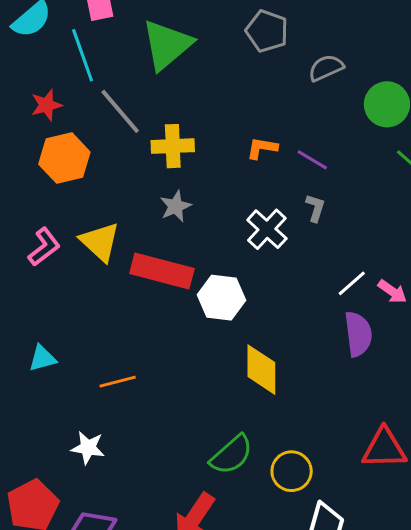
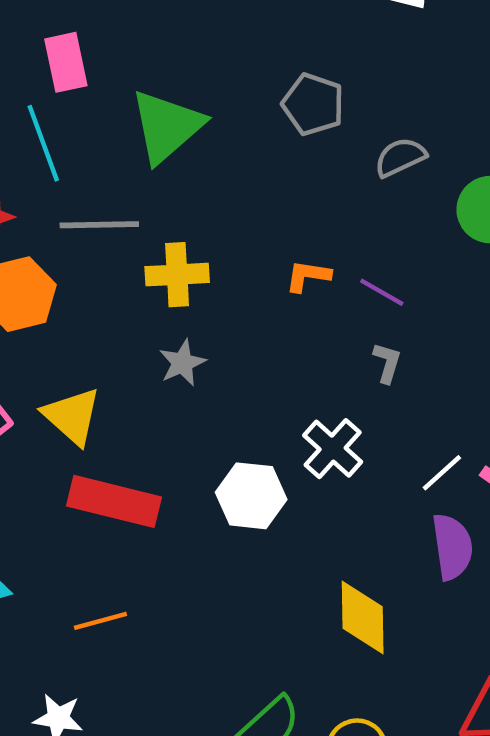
gray line: (120, 111) -> (99, 225), turned -50
white cross: (267, 229) -> (333, 449), moved
red rectangle: (162, 271) -> (114, 501), moved
yellow diamond: (261, 370) -> (363, 617), moved

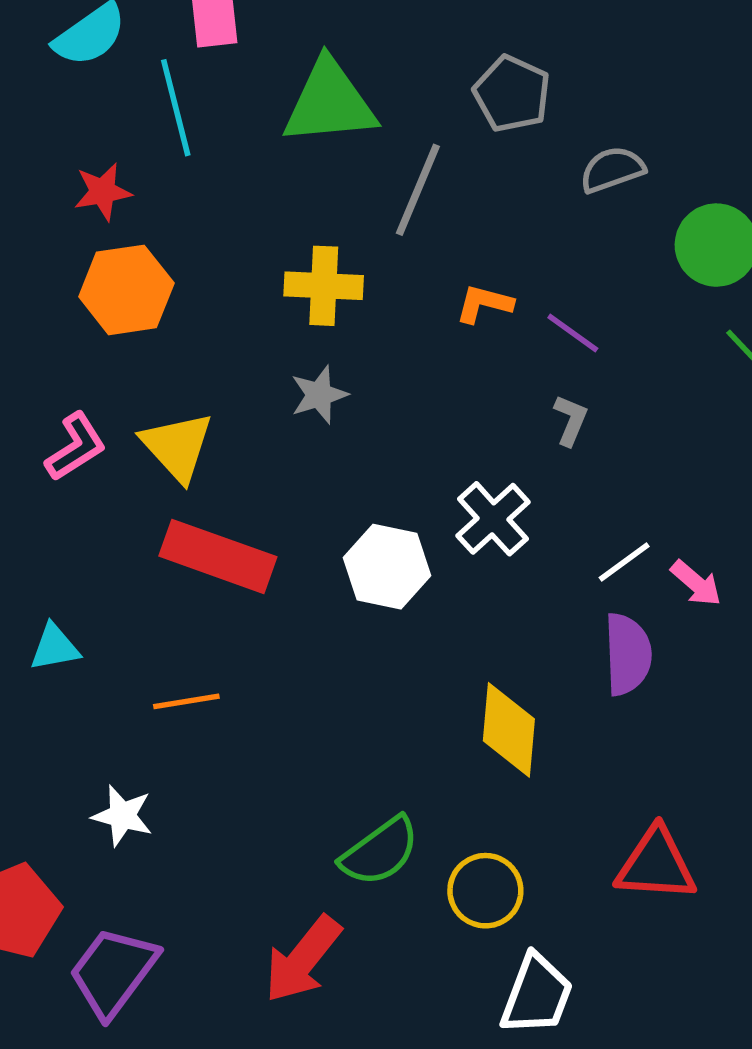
green triangle: (167, 126) -> (329, 102), turned 30
gray line: (99, 225) -> (418, 190), moved, turned -72

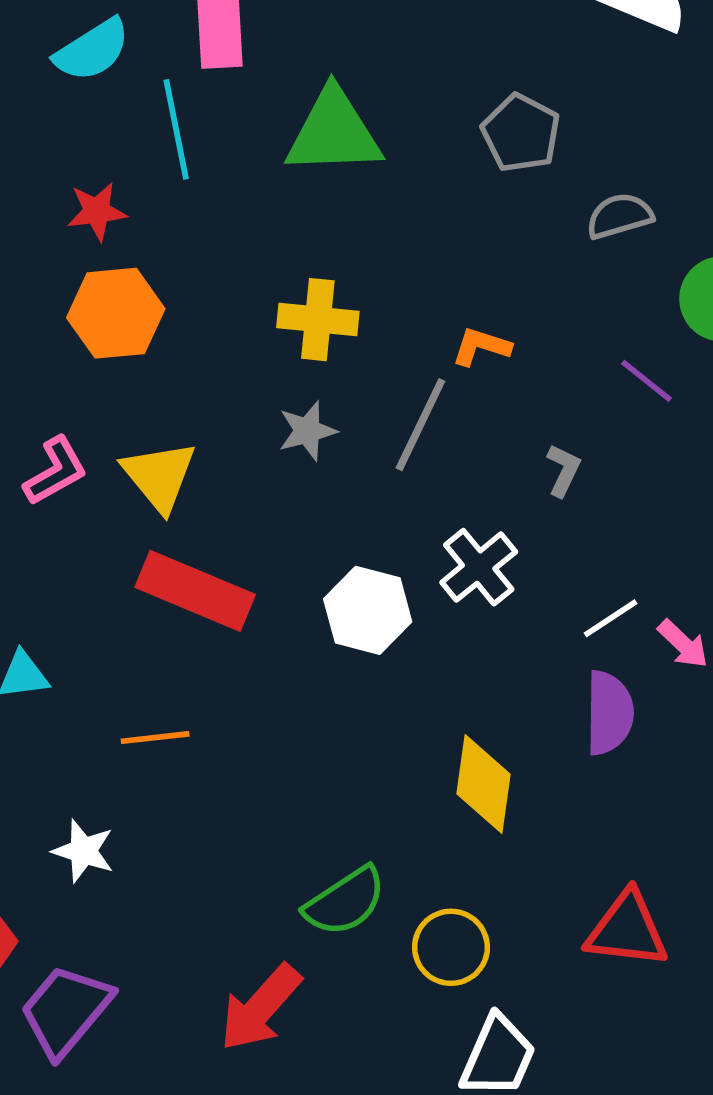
gray line: (418, 190) -> (420, 425), moved
purple line: (573, 333) -> (646, 381), moved

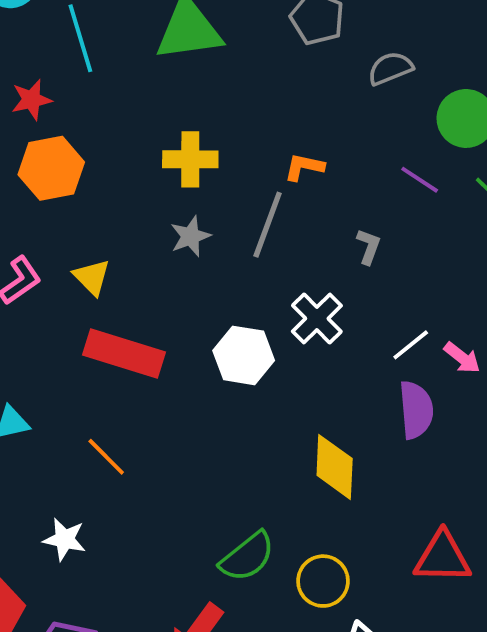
yellow triangle: (159, 476) -> (92, 277), size x0.7
orange line: (155, 738) -> (106, 457), turned 57

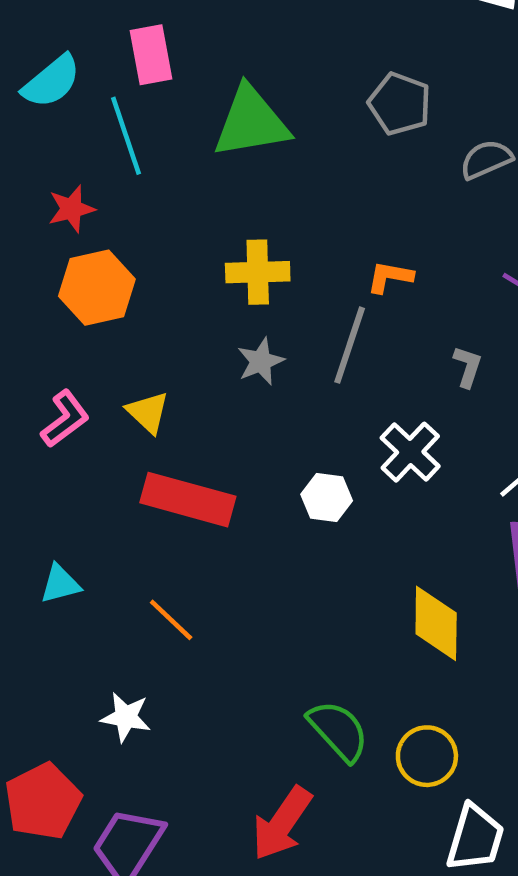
white hexagon: (244, 355) -> (327, 498), size x0.7
green semicircle: (247, 557) -> (338, 731), turned -92

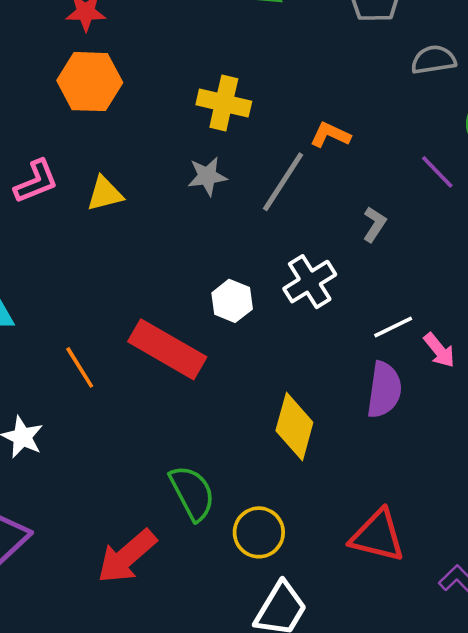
yellow triangle: (148, 412) -> (105, 194), turned 48
red rectangle: (188, 500) -> (167, 349), moved

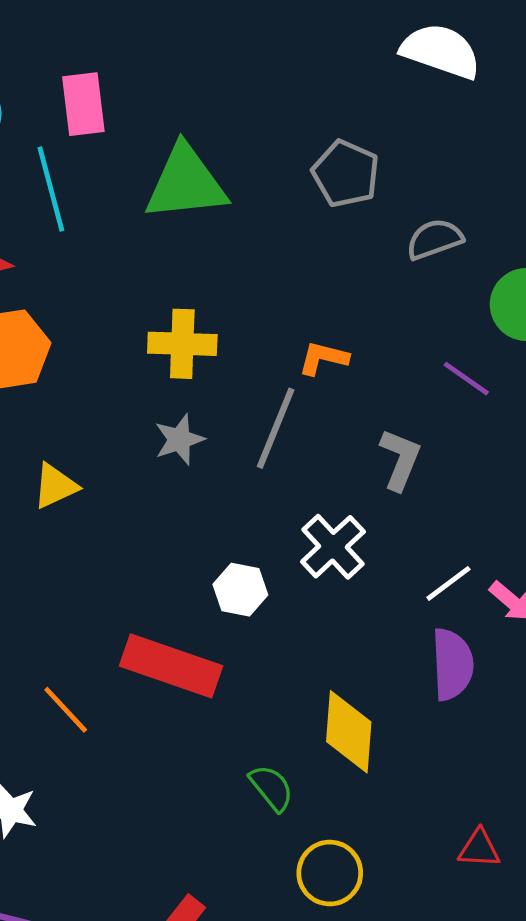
gray L-shape: (374, 224) -> (400, 459), size x1.4
green semicircle: (192, 493) -> (271, 788), moved, size x0.7
red triangle: (378, 536) -> (479, 849), size x0.6

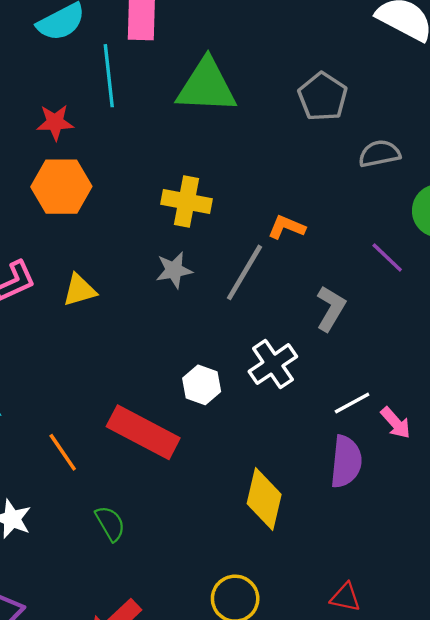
green semicircle: (271, 788) -> (110, 523), moved

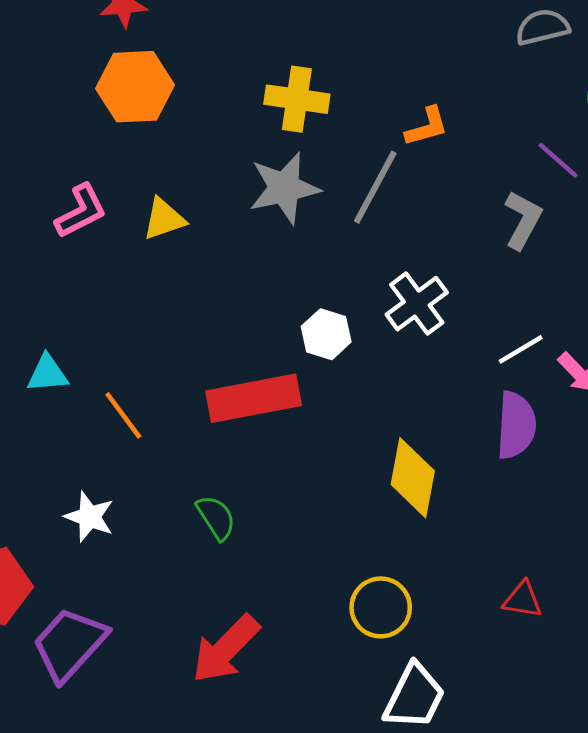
orange L-shape: (286, 227) -> (427, 127), turned 144
gray star: (174, 270) -> (284, 188), size x1.5
gray L-shape: (331, 308) -> (523, 220), moved
red rectangle: (143, 432) -> (254, 398), turned -36
orange line: (63, 452) -> (123, 415), moved

